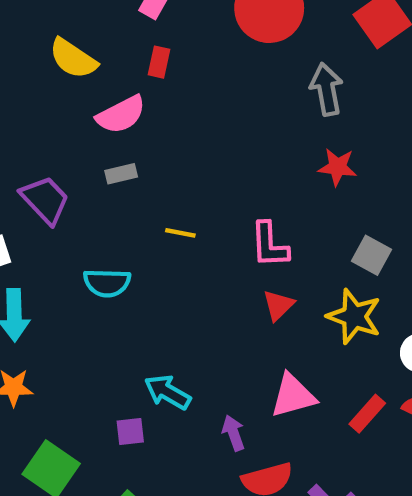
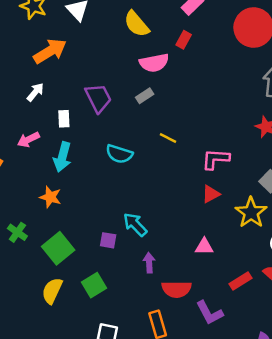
gray rectangle: (121, 174) -> (145, 96), turned -36
pink L-shape: (269, 245) -> (216, 159), turned 80
pink triangle: (293, 396) -> (204, 247), size x0.7
red rectangle: (367, 414) -> (240, 281), moved
purple arrow: (234, 433) -> (149, 263), moved

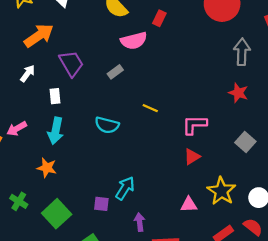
gray rectangle: (145, 96) -> (115, 72), moved
purple trapezoid: (98, 98) -> (71, 63), moved
pink arrow: (28, 140) -> (17, 129), moved
yellow star: (251, 213) -> (221, 191), moved
cyan arrow: (135, 224) -> (125, 188), turned 80

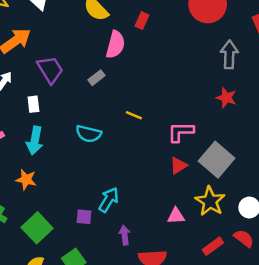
pink semicircle: (134, 41) -> (115, 45), turned -60
gray square: (245, 142) -> (217, 160), moved, size x1.6

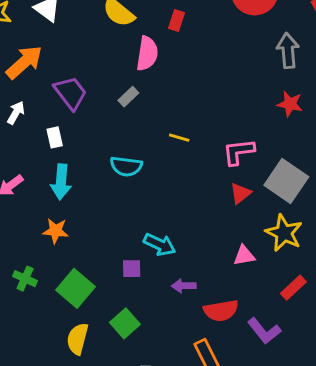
cyan arrow: (109, 200) -> (160, 245), turned 90
purple arrow: (125, 235) -> (184, 286), turned -78

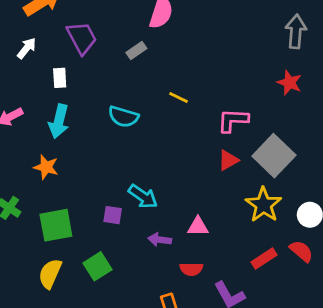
pink triangle: (244, 256) -> (198, 227), moved
green square: (76, 288) -> (56, 225), turned 30
red semicircle: (221, 311) -> (191, 269), size x0.7

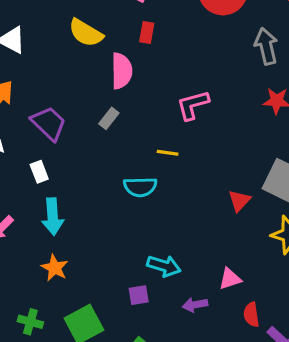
cyan semicircle: (123, 117) -> (140, 187), moved
pink L-shape: (233, 120) -> (193, 105), moved
orange star: (46, 167) -> (55, 268), turned 30
red semicircle: (191, 269) -> (251, 315), moved, turned 100

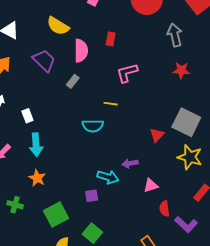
red rectangle: (147, 32) -> (111, 39), moved
purple trapezoid: (49, 123) -> (44, 60), moved
purple arrow: (195, 305) -> (130, 163), moved
green cross: (30, 322) -> (15, 205), moved

